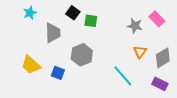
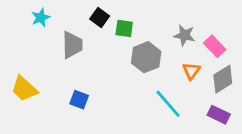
pink rectangle: (157, 19) -> (215, 46), moved
gray hexagon: (82, 55) -> (146, 57), moved
yellow trapezoid: (31, 65) -> (24, 89), moved

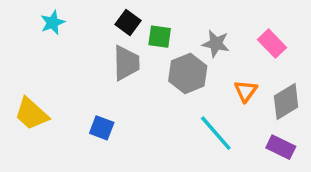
gray star: (184, 35) -> (216, 44), moved
gray trapezoid: (72, 45) -> (126, 63), moved
pink rectangle: (215, 46) -> (272, 44), moved

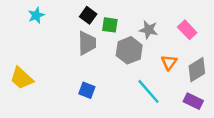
blue square: (102, 128) -> (87, 90), moved

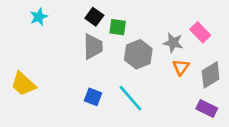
gray star: (149, 30) -> (173, 43), moved
cyan line: (149, 91) -> (130, 98), moved

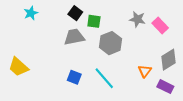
gray star: (173, 43) -> (137, 19), moved
gray trapezoid: (93, 47) -> (74, 37), turned -100
orange triangle: (181, 67) -> (145, 71), moved

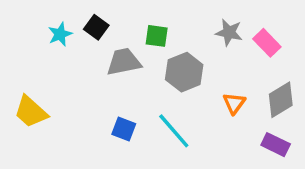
cyan star: (31, 13) -> (60, 34), moved
black square: (75, 13) -> (96, 27), moved
orange triangle: (145, 71) -> (234, 103), moved

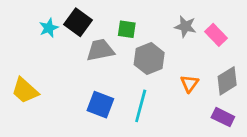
black square: (96, 27) -> (78, 22), size x1.4
blue square: (124, 129) -> (100, 105), size x1.4
cyan line: (174, 131) -> (141, 106), turned 56

